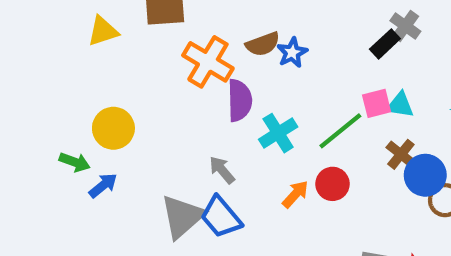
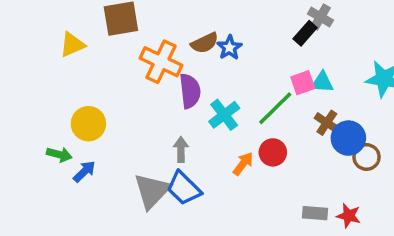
gray arrow: (222, 170) -> (181, 149), turned 45

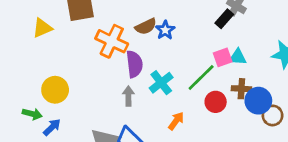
brown cross: (327, 123) -> (241, 89), turned -30
gray arrow: (181, 149) -> (128, 96), moved
red circle: (273, 152) -> (216, 102), moved

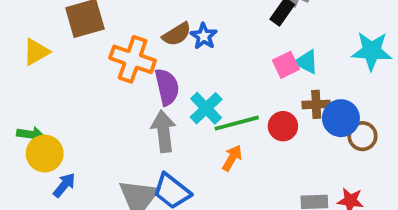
cyan triangle: (238, 57) -> (306, 62), turned 30
green line: (201, 77) -> (237, 123), moved, turned 36
yellow circle: (55, 90) -> (45, 154), moved
gray arrow: (128, 96) -> (164, 131), size x1.5
green arrow: (32, 114) -> (31, 135), moved

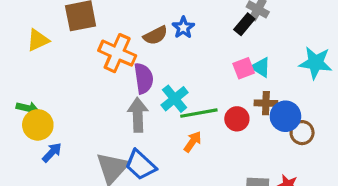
blue star: (204, 36) -> (183, 28), moved

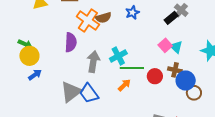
brown semicircle: (155, 35) -> (103, 18), moved
pink square: (244, 68) -> (165, 45), turned -32
purple semicircle: (144, 78) -> (71, 42), moved

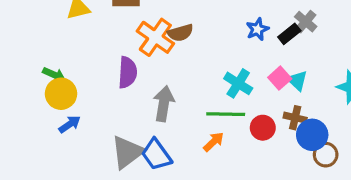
blue star: (132, 13) -> (257, 29), moved
cyan cross: (118, 56) -> (238, 83), moved, turned -30

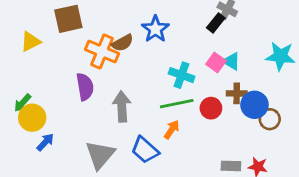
blue star: (257, 29) -> (155, 29), moved, size x1.4
green arrow: (54, 75) -> (23, 103), turned 120
blue trapezoid: (156, 155) -> (145, 150), moved

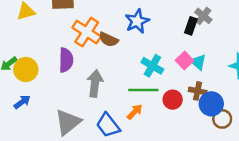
black rectangle: (216, 23) -> (191, 26), turned -30
brown semicircle: (123, 43) -> (109, 40), moved, turned 42
yellow circle: (32, 118) -> (26, 69), moved

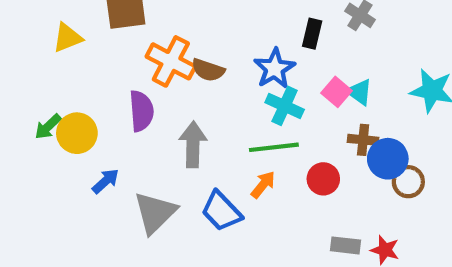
blue star: (137, 21) -> (274, 69), moved
black rectangle: (191, 26) -> (312, 34), moved
red circle: (173, 100) -> (323, 179), moved
blue arrow: (22, 102) -> (106, 181), moved

